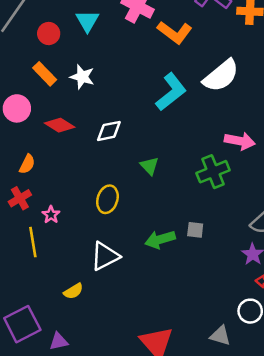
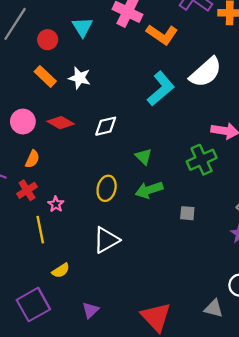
pink circle: (17, 108) -> (23, 122), moved
green arrow: (160, 240) -> (149, 190), moved
yellow semicircle: (73, 291) -> (61, 271), moved
purple triangle: (59, 341) -> (90, 310), moved, turned -30

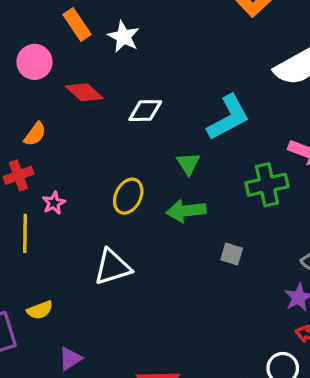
cyan L-shape: (161, 89) -> (228, 118), moved
pink circle: (23, 122) -> (34, 62), moved
yellow semicircle: (61, 271) -> (40, 310), moved

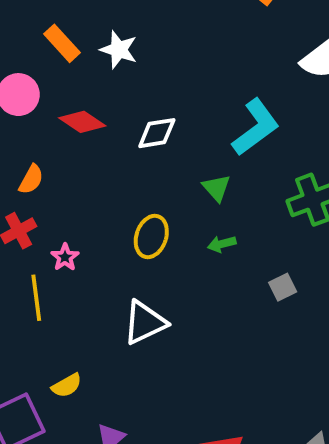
green arrow: (186, 211) -> (222, 244), size x0.6
gray square: (232, 254) -> (283, 287), turned -35

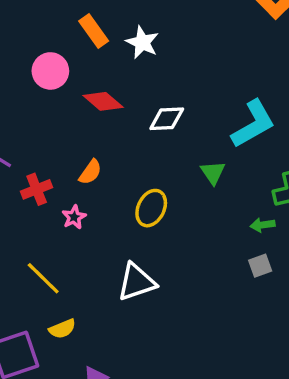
orange semicircle: (31, 179) -> (90, 172), moved
green arrow: (222, 244) -> (263, 225), moved
yellow line: (36, 298) -> (43, 278), moved, turned -45

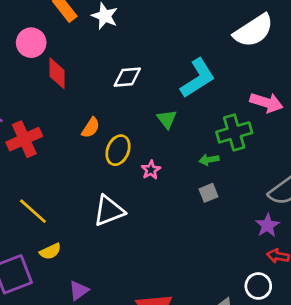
red diamond: (103, 101) -> (57, 73), moved, turned 52
orange semicircle: (90, 172) -> (91, 128), moved
red cross: (37, 189) -> (24, 139), size x1.4
pink star: (74, 217) -> (151, 170), moved

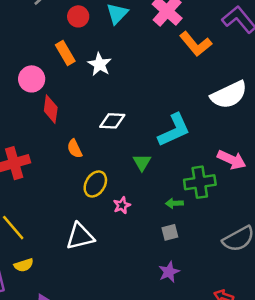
orange semicircle: (91, 128) -> (75, 149), moved, turned 114
purple star: (267, 225) -> (169, 272), moved

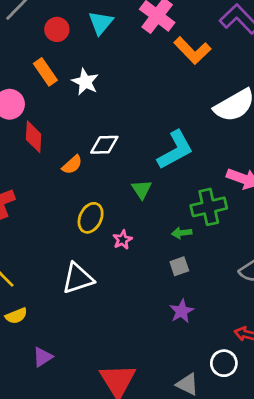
orange semicircle: (75, 149) -> (72, 165), moved, turned -102

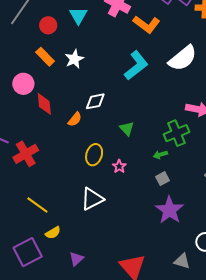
white star: (85, 82) -> (74, 59), turned 30
cyan L-shape: (175, 150) -> (136, 65), moved
purple star: (182, 311) -> (169, 210), size x1.6

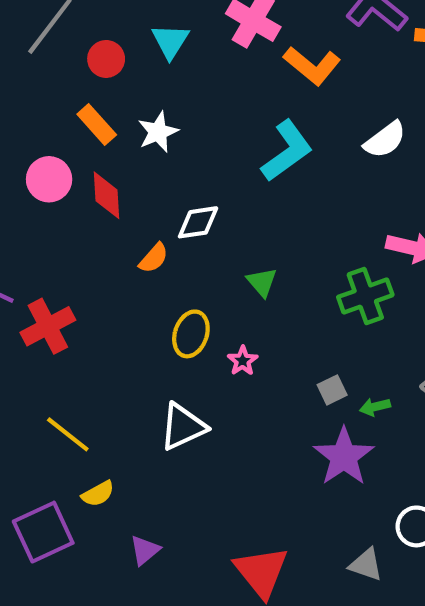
white semicircle: (183, 58) -> (385, 140), size x0.7
red diamond: (44, 104) -> (106, 195), moved
green arrow: (160, 155) -> (375, 407), moved

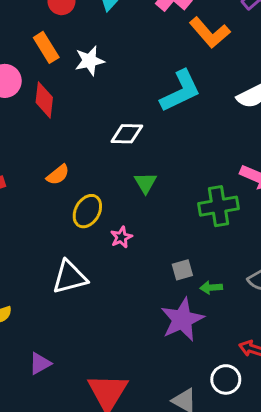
white diamond: (198, 222) -> (127, 134), moved
orange semicircle: (154, 258) -> (58, 175), moved
purple triangle: (145, 550) -> (40, 363), moved

